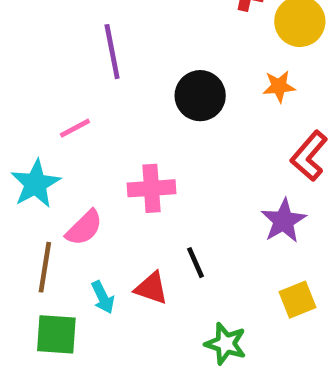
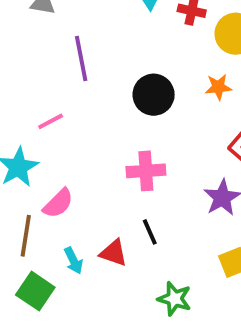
pink cross: (151, 188) -> (146, 171), moved
green square: (56, 334) -> (35, 291), turned 30

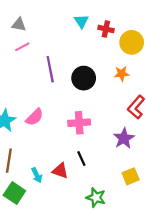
purple line: (81, 58) -> (50, 69), moved
pink line: (51, 121) -> (22, 47), moved
pink semicircle: (58, 203) -> (35, 117), moved

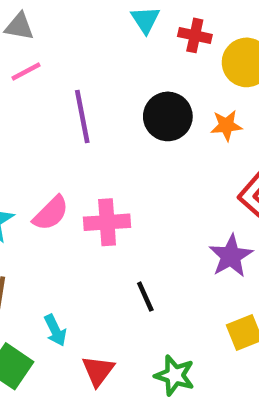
black circle: (84, 78) -> (168, 116), moved
pink cross: (79, 123) -> (107, 222), moved
red triangle: (60, 171) -> (98, 371), moved, turned 48

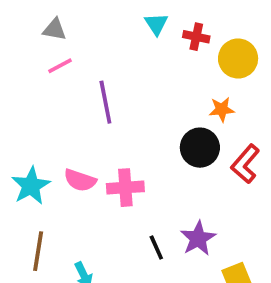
black circle: (168, 116) -> (200, 148), moved
pink semicircle: (51, 213) -> (80, 180), turned 64
purple star: (231, 256) -> (198, 238), moved

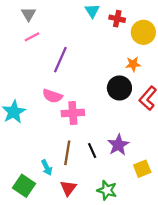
gray triangle: (55, 29) -> (29, 14), turned 49
purple line: (105, 102) -> (60, 60), turned 35
pink semicircle: (80, 180) -> (52, 96), moved
brown line: (38, 251) -> (67, 153), moved

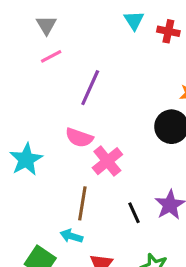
pink cross: (73, 113) -> (107, 161), turned -35
brown line: (67, 153) -> (82, 203), moved
cyan arrow: (47, 168) -> (71, 236), turned 133

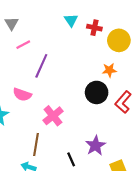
pink line: (51, 56) -> (23, 45), moved
pink semicircle: (79, 138) -> (22, 95), moved
black line: (134, 213) -> (71, 159), moved

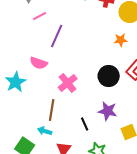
black circle: (97, 92) -> (109, 76), moved
purple star: (96, 146) -> (108, 111), turned -30

